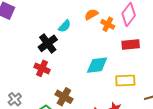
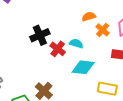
cyan semicircle: (65, 26) -> (76, 44), moved, turned -128
red cross: (42, 68) -> (58, 49), moved

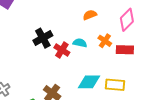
orange cross: (103, 30) -> (105, 41), moved
cyan diamond: (83, 67) -> (89, 82), moved

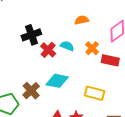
cyan diamond: (89, 82) -> (57, 81), moved

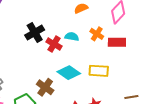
cyan diamond: (57, 81) -> (69, 73), turned 35
yellow rectangle: (95, 93) -> (99, 71), moved

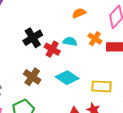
yellow rectangle: (99, 71) -> (102, 86), moved
brown cross: (45, 87) -> (32, 77), moved

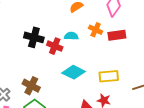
black cross: (33, 38) -> (34, 37), turned -36
brown cross: (32, 77) -> (31, 86), moved

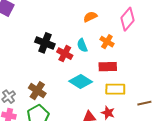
red rectangle: (117, 35) -> (108, 67), moved
cyan semicircle: (71, 36) -> (82, 45), turned -120

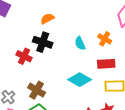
orange semicircle: (90, 17) -> (47, 19), moved
red cross: (65, 54) -> (24, 56), moved

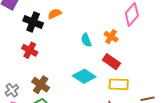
black cross: (43, 42) -> (33, 22), moved
red rectangle: (106, 64) -> (111, 62), turned 36

